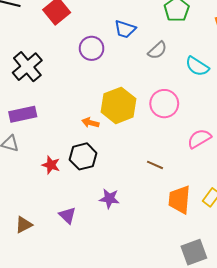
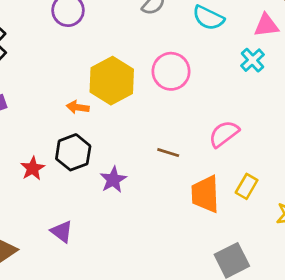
pink semicircle: (199, 139) -> (224, 134), moved
red star: (51, 165) -> (33, 168), turned 30
purple star: (109, 199) -> (113, 180), moved, turned -30

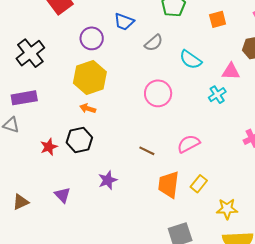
yellow hexagon: (112, 81) -> (90, 77), moved
purple star: (113, 180) -> (108, 180), moved

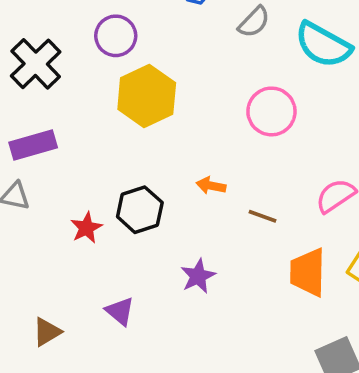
purple circle: (92, 38) -> (116, 36), moved
cyan semicircle: (191, 60) -> (323, 45), size x1.4
orange arrow: (88, 108) -> (211, 186), moved

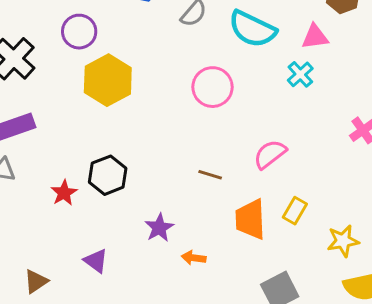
orange arrow: (211, 186) -> (194, 258), moved

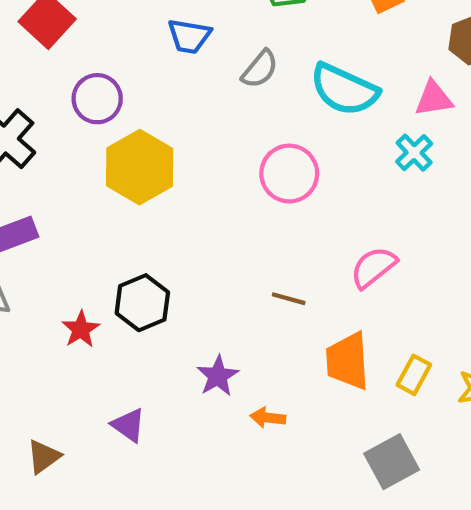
yellow rectangle: (295, 211) -> (414, 375), moved

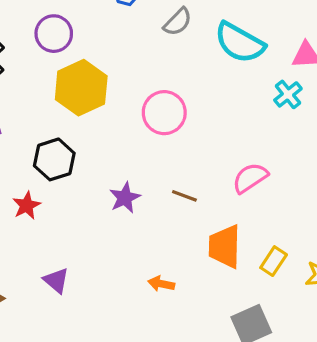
pink circle: (289, 174) -> (164, 113), moved
black hexagon: (142, 303) -> (54, 159), moved
purple star: (218, 376) -> (125, 198), moved

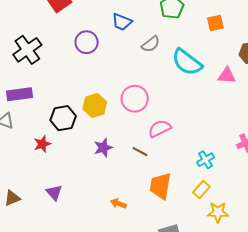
purple circle: (54, 34) -> (87, 42), moved
yellow hexagon: (81, 88) -> (95, 105), moved, size x0.7
cyan cross: (288, 94) -> (206, 160), moved
pink semicircle: (250, 178) -> (160, 129), moved
yellow rectangle: (274, 261) -> (201, 189), moved

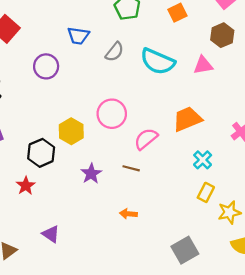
orange trapezoid: (160, 186) -> (187, 119), moved, turned 72
orange arrow: (118, 204) -> (128, 214), moved

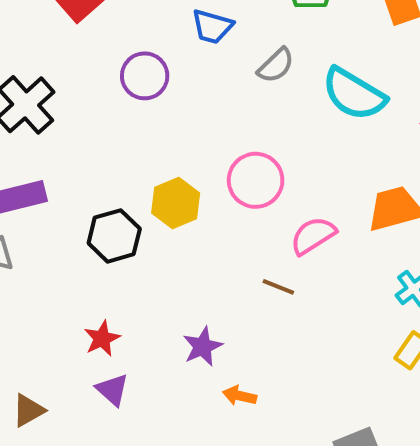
purple star: (91, 174) -> (203, 347), moved
red star: (26, 186) -> (102, 338), moved
orange arrow: (128, 214) -> (240, 396), moved

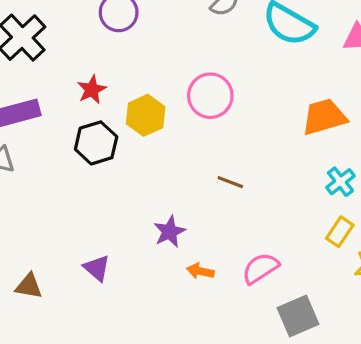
pink semicircle: (313, 236) -> (260, 268), moved
red star: (102, 338) -> (92, 90), moved
brown triangle: (28, 410) -> (29, 286), turned 40

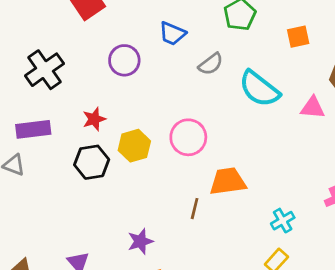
orange trapezoid: (324, 117) -> (228, 181), moved
brown line: (230, 182) -> (195, 209), turned 75

